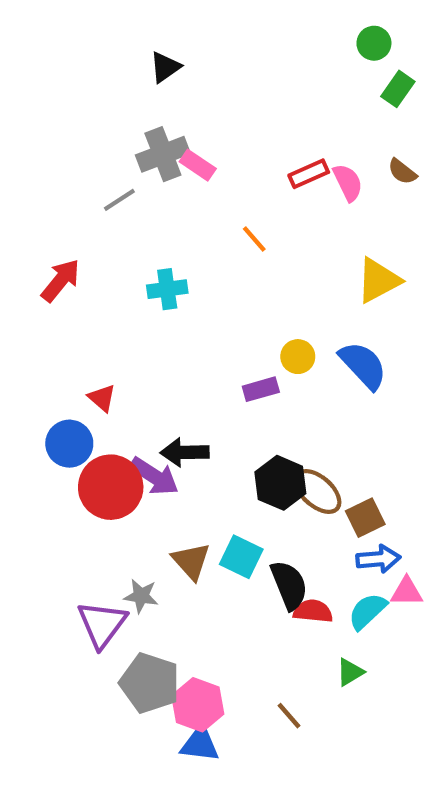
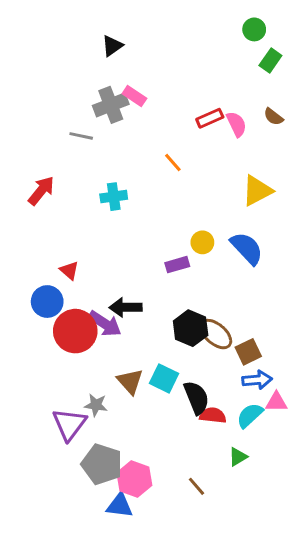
pink rectangle: (198, 165) -> (134, 96), moved
gray line: (119, 200) -> (81, 136), turned 45
blue triangle: (200, 744) -> (120, 506), moved

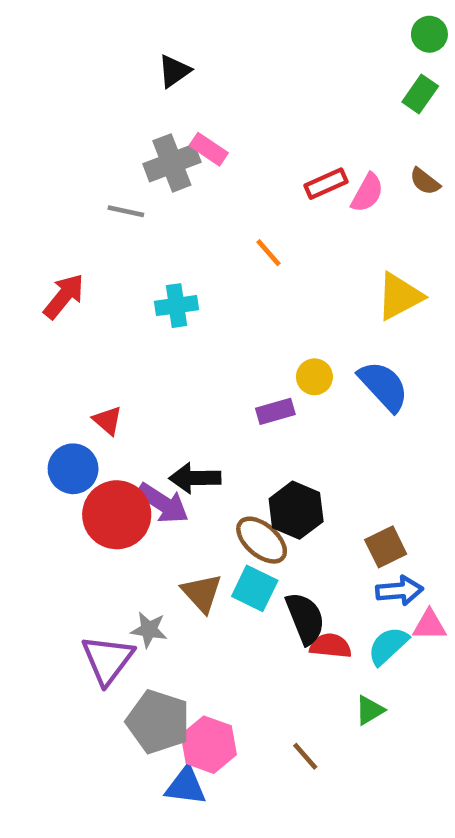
green circle: (254, 29) -> (429, 34), moved
pink semicircle: (236, 124) -> (367, 193), turned 55
brown ellipse: (216, 334) -> (262, 540), moved

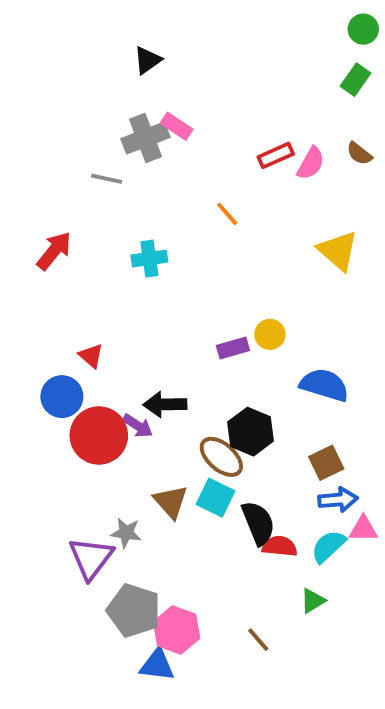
yellow triangle: (400, 296) -> (338, 251), turned -51
yellow circle: (314, 377) -> (270, 334), moved
blue semicircle: (383, 386) -> (324, 385), moved, turned -30
purple arrow: (163, 503) -> (138, 426), size x0.7

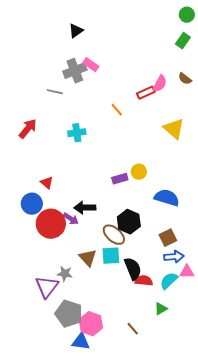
red rectangle: (276, 155) -> (146, 93), moved
cyan square: (215, 498) -> (111, 256), turned -30

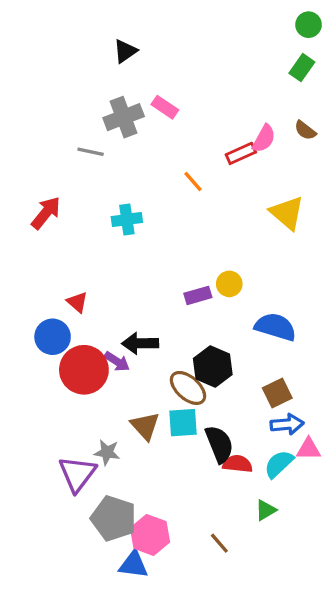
pink rectangle: (91, 65) -> (165, 107), moved

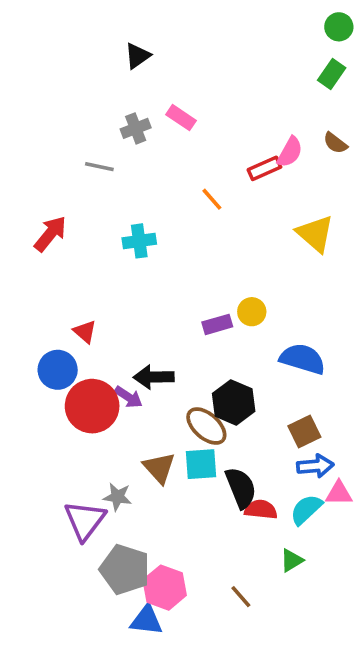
gray cross: (124, 117) -> (136, 128), size x0.7

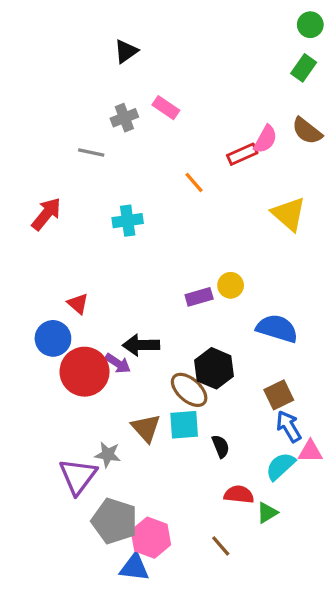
brown semicircle: (335, 143) -> (307, 131), size x1.4
blue arrow: (315, 466) -> (289, 426), turned -116
black semicircle: (241, 488) -> (221, 446), size x0.6
red semicircle: (261, 510) -> (239, 494), moved

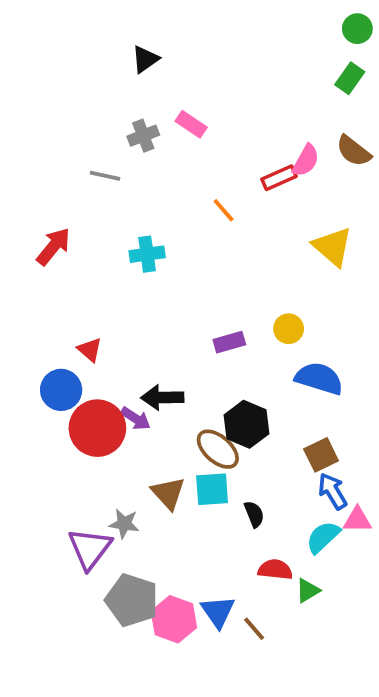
yellow circle: (231, 285) -> (289, 329), moved
blue triangle: (134, 568) -> (218, 612), moved, turned 48

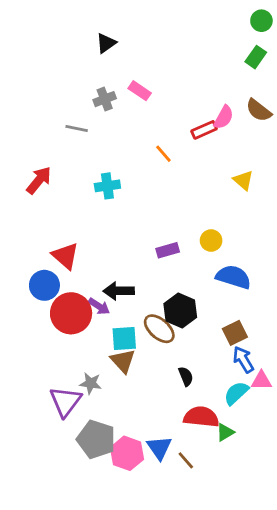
yellow triangle: (333, 247) -> (243, 180), size x0.7
red triangle: (90, 350) -> (65, 256), size x1.5
cyan square: (212, 489) -> (124, 339), moved
red semicircle: (275, 570) -> (201, 417), size x1.4

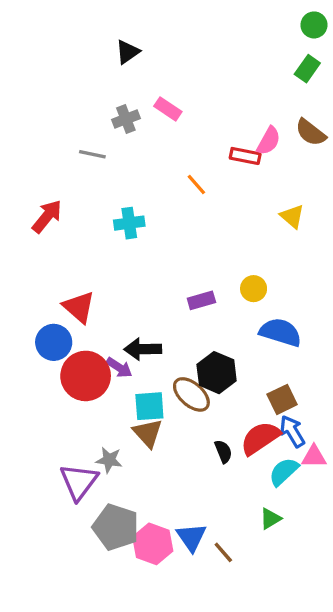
red rectangle: (204, 130) -> (245, 156), turned 35
red semicircle: (201, 417) -> (260, 438), moved, turned -40

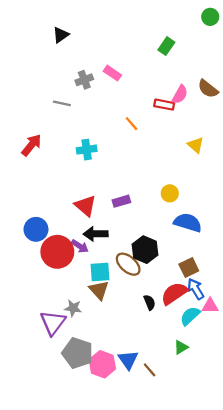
black triangle: (128, 52) -> (61, 35), moved
green rectangle: (307, 69) -> (166, 46), moved
purple rectangle: (201, 300) -> (121, 201), moved
red triangle: (79, 307) -> (85, 206), moved

